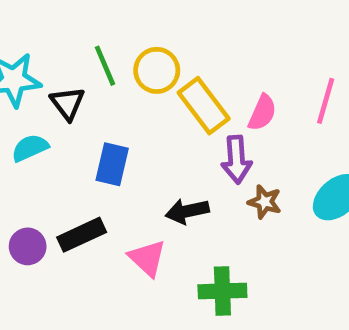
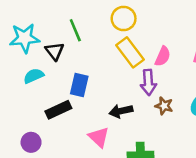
yellow circle: (157, 70) -> (124, 19), moved
black rectangle: (82, 235) -> (58, 110), moved
purple circle: (28, 246) -> (31, 142), moved

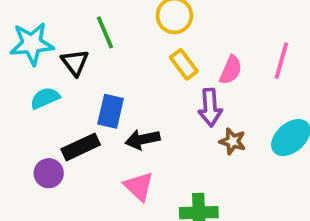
yellow rectangle: (130, 52) -> (184, 64), size x0.7
black arrow: (121, 111) -> (143, 139), moved
purple circle: (31, 142) -> (49, 173), moved

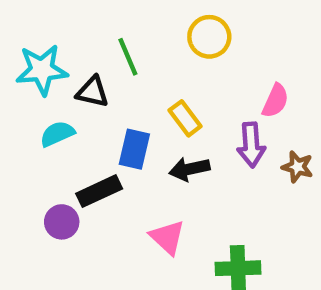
black triangle: (75, 62) -> (93, 92), turned -40
yellow rectangle: (184, 64) -> (185, 118), moved
black arrow: (143, 139) -> (189, 169), moved
brown star: (233, 141) -> (297, 167), moved

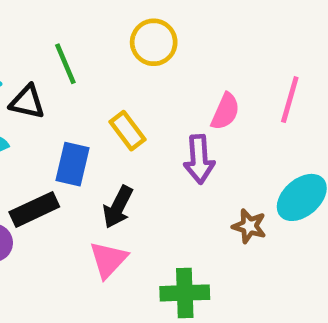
brown star: (297, 167) -> (249, 226), moved
black arrow: (189, 169) -> (118, 207), moved, turned -51
pink triangle: (167, 237) -> (108, 260), turned 30

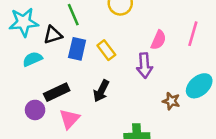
black triangle: (27, 102) -> (53, 35), turned -30
blue rectangle: (73, 164) -> (77, 49), moved
pink triangle: (108, 260) -> (69, 119), moved

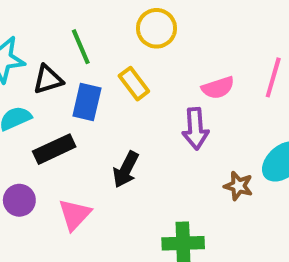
pink semicircle: (158, 40) -> (218, 88), turned 48
yellow rectangle: (106, 50) -> (134, 84), moved
black rectangle: (57, 92) -> (54, 149), moved

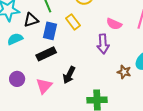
pink semicircle: (218, 88) -> (114, 24), turned 42
black rectangle: (54, 149) -> (46, 54), moved
black arrow: (126, 170) -> (69, 75), moved

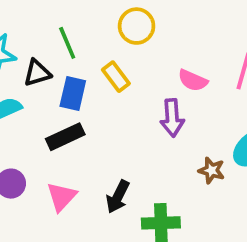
black arrow: (69, 75) -> (118, 197), moved

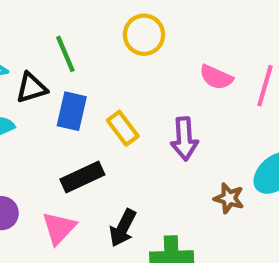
yellow rectangle: (116, 77) -> (123, 128), moved
pink semicircle: (193, 80) -> (216, 77), moved
black rectangle: (65, 137) -> (82, 177), moved

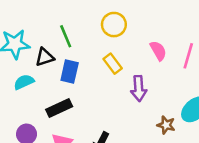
pink semicircle: (216, 77) -> (158, 51), turned -144
yellow rectangle: (123, 128) -> (113, 64), moved
black rectangle: (82, 177) -> (59, 108), moved

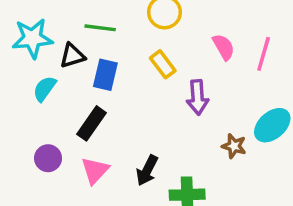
green line: (66, 36) -> (100, 28), turned -60
cyan semicircle: (24, 82) -> (45, 89), turned -30
black rectangle: (59, 108) -> (91, 123), turned -30

